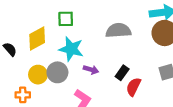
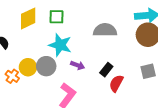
yellow diamond: (37, 39) -> (28, 18), moved
orange cross: (23, 95) -> (12, 76), moved, turned 32

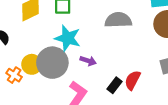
gray circle: (46, 66) -> (52, 63), size x1.4
black rectangle: (106, 70) -> (114, 85), moved

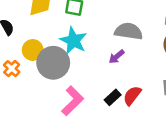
purple arrow: (88, 61) -> (117, 57), moved, turned 112
yellow circle: (32, 64) -> (33, 50), moved

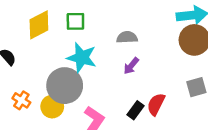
gray semicircle: (129, 31) -> (127, 37), moved, size x0.7
yellow circle: (33, 50) -> (52, 107), moved

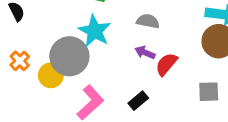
purple arrow: (131, 66) -> (145, 52), turned 60
red semicircle: (156, 104) -> (166, 64), moved

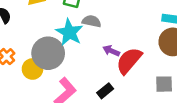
gray semicircle: (148, 21) -> (92, 21), moved
red semicircle: (166, 64) -> (129, 61), size x1.4

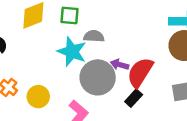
gray circle: (48, 53) -> (98, 77), moved
black rectangle: (105, 91) -> (134, 98), moved

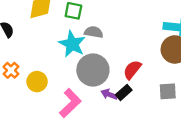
purple arrow: (120, 65) -> (109, 94), moved
red semicircle: (140, 72) -> (132, 70), size x0.7

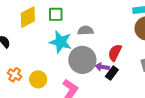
gray semicircle: (94, 32) -> (86, 30), moved
purple arrow: (109, 94) -> (102, 67), moved

